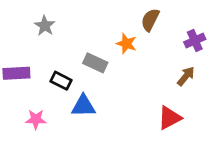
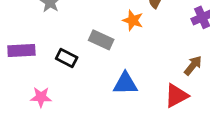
brown arrow: (186, 76) -> (193, 65), moved
blue triangle: (83, 106) -> (125, 84), moved

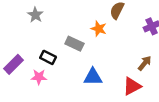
purple rectangle: (21, 50) -> (14, 64), moved, turned -42
pink star: (41, 97) -> (39, 77), moved

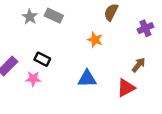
orange star: (99, 29) -> (95, 40), moved
gray rectangle: (74, 44) -> (54, 16), moved

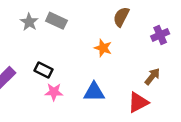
pink star: (33, 79) -> (54, 92), moved

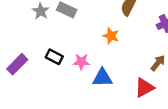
pink star: (54, 92) -> (81, 62), moved

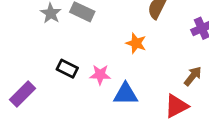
purple rectangle: (17, 64) -> (22, 94), moved

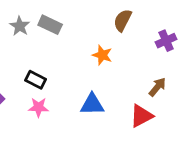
pink star: (100, 75) -> (38, 107), moved

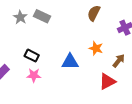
orange star: (102, 55) -> (96, 48), moved
blue triangle: (92, 104) -> (70, 62), moved

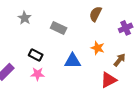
gray rectangle: (42, 16) -> (59, 28), moved

